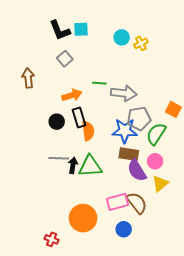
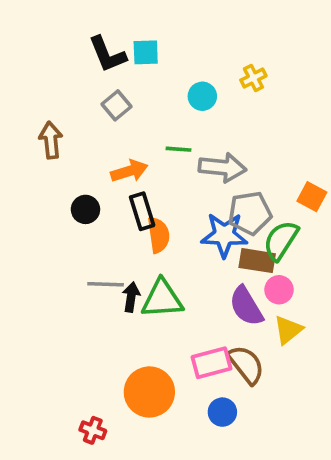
cyan circle: (122, 37) -> (202, 96), moved
black circle: (57, 122) -> (85, 209), moved
brown rectangle: (129, 154) -> (257, 261), moved

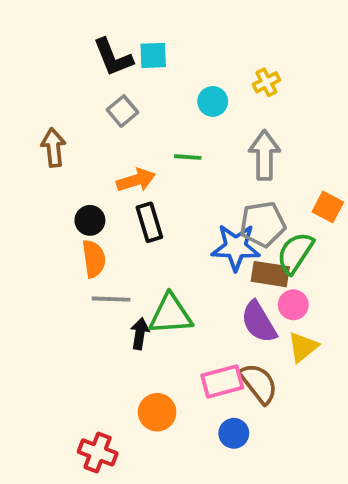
gray arrow: (222, 167) -> (264, 155), moved, turned -96
orange semicircle: (159, 235) -> (94, 259), moved
black arrow: (131, 297) -> (140, 334), moved
orange circle: (149, 392) -> (157, 412), size x0.7
red cross: (93, 430) -> (98, 452), size x1.4

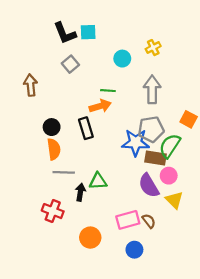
orange arrow: (136, 180) -> (100, 106), moved
green triangle: (170, 314) -> (98, 181), size x0.7
yellow triangle: (303, 347) -> (174, 200), turned -36
brown semicircle: (259, 383) -> (149, 221), size x0.6
red cross: (98, 452) -> (53, 211), moved

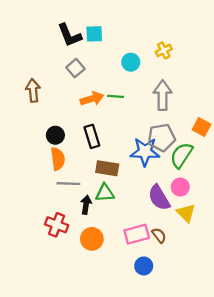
orange arrow: (100, 106) -> (92, 99), moved
brown rectangle: (155, 158) -> (107, 168), moved
orange circle: (90, 238) -> (92, 239), moved

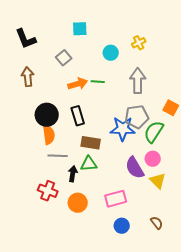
black L-shape: (70, 35) -> (26, 39), moved
black circle: (55, 135) -> (47, 115), size x1.5
brown semicircle: (159, 235) -> (157, 223), moved

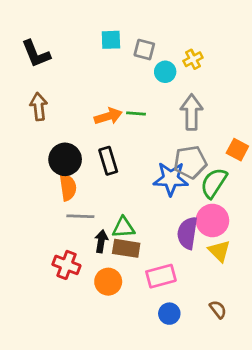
cyan circle: (111, 53) -> (165, 72), moved
gray square: (64, 58) -> (144, 50), moved, turned -35
brown rectangle: (91, 143) -> (126, 248), moved
pink circle: (153, 159) -> (212, 220), size x1.5
purple semicircle: (135, 168) -> (187, 233), turned 40

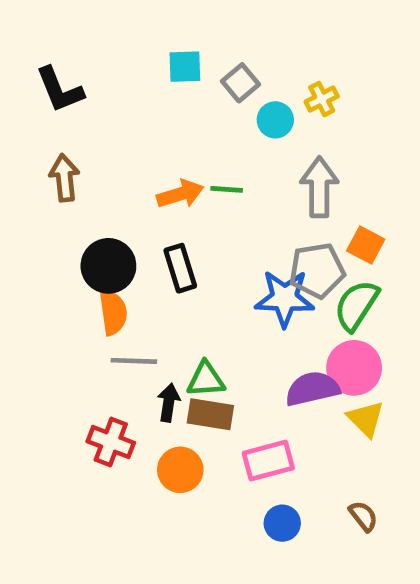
gray square: (144, 50) -> (241, 83), turned 35
orange square: (237, 150) -> (366, 245), moved
purple semicircle: (187, 233) -> (312, 389), turned 68

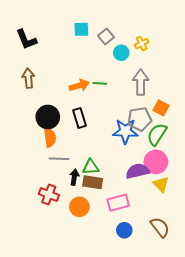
brown semicircle: (363, 516) -> (160, 227), size x1.5

